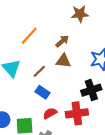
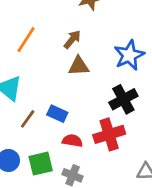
brown line: (39, 71) -> (28, 119), moved
red semicircle: (50, 113) -> (72, 141), turned 48

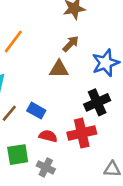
brown arrow: (72, 39) -> (71, 44), moved

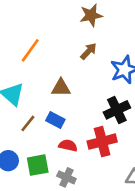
brown triangle: (59, 69) -> (61, 88), moved

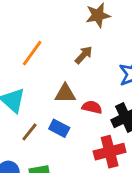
brown arrow: (89, 51) -> (84, 55), moved
red semicircle: (68, 146) -> (92, 107), moved

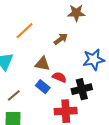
blue rectangle: (59, 128) -> (43, 87), moved
brown line: (29, 132) -> (14, 96), moved

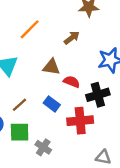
blue rectangle: (43, 87) -> (52, 104), moved

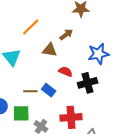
brown triangle: (51, 67) -> (50, 50), moved
brown line: (20, 105) -> (30, 91), moved, turned 40
red cross: (80, 121) -> (71, 117), moved

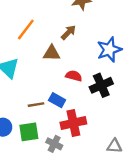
red cross: (71, 117) -> (73, 123), moved

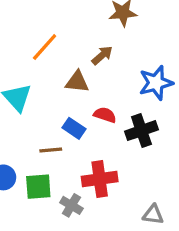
blue rectangle: (57, 100) -> (74, 128), moved

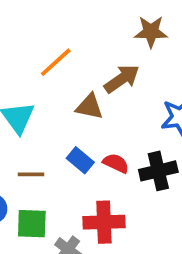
brown arrow: (102, 55) -> (122, 79), size x1.4
red semicircle: (105, 115) -> (116, 163), moved
brown line: (51, 150) -> (31, 174), moved

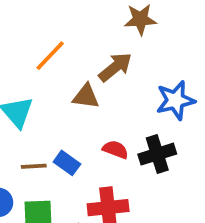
blue rectangle: (80, 160) -> (67, 163), moved

